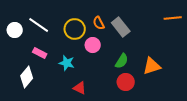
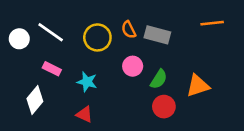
orange line: (173, 18) -> (212, 23), moved
gray rectangle: (121, 27) -> (157, 35), turned -36
pink circle: (93, 45) -> (133, 66), moved
red triangle: (80, 88) -> (84, 114), moved

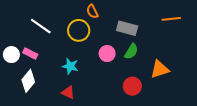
orange semicircle: (129, 30) -> (92, 11), moved
white circle: (19, 39) -> (11, 55), moved
pink rectangle: (52, 69) -> (30, 54), moved
green semicircle: (159, 79) -> (131, 51), moved

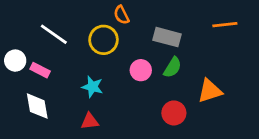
white circle: (11, 55) -> (15, 61), moved
white diamond: (28, 81) -> (37, 106), turned -50
red triangle: (68, 92) -> (90, 121), turned -32

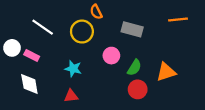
green semicircle: (173, 67) -> (134, 68), moved

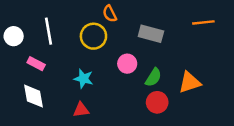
white line: (43, 27) -> (49, 31), turned 45
white circle: (12, 48) -> (14, 36), moved

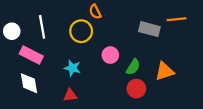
gray rectangle: (151, 34) -> (149, 29), moved
pink rectangle: (36, 64) -> (31, 55), size x1.5

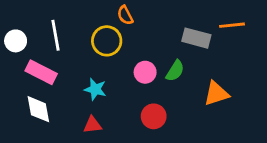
green semicircle: (133, 67) -> (175, 71), moved
red circle: (136, 89) -> (154, 116), moved

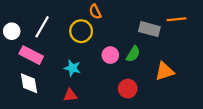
white line: (55, 35) -> (42, 27), turned 40
red circle: (154, 116) -> (128, 89), moved

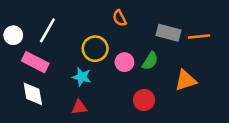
orange semicircle: (95, 12) -> (120, 18), moved
orange line: (176, 19) -> (199, 36), moved
yellow circle: (81, 31) -> (95, 49), moved

